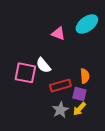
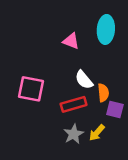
cyan ellipse: (87, 24) -> (106, 29), turned -50
white semicircle: (43, 65) -> (84, 80), moved
purple square: (79, 94) -> (115, 110), moved

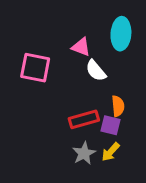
white semicircle: (84, 80) -> (96, 71), moved
pink square: (31, 89) -> (35, 68), moved
purple square: (115, 110) -> (111, 125), moved

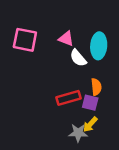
cyan ellipse: (121, 34) -> (99, 46), moved
pink square: (35, 68) -> (25, 40), moved
gray star: (84, 153) -> (78, 133), moved, turned 30

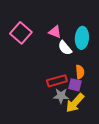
pink square: (25, 40) -> (21, 33), turned 30
yellow arrow: (90, 124) -> (75, 103), size x1.5
gray star: (78, 133) -> (61, 96), moved

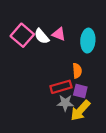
white semicircle: (65, 48) -> (42, 36), moved
orange semicircle: (80, 72) -> (77, 71), moved

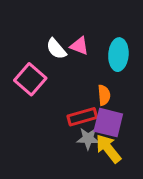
pink square: (22, 35) -> (30, 79), moved
purple square: (80, 91) -> (108, 123), size x1.5
yellow arrow: (80, 110) -> (108, 149), turned 100

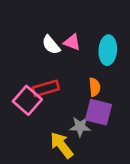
pink square: (30, 79) -> (27, 100), moved
red rectangle: (82, 117) -> (46, 88), moved
yellow arrow: (108, 149) -> (62, 145), moved

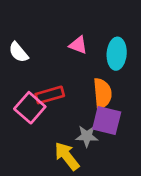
white semicircle: (51, 45) -> (18, 52), moved
orange semicircle: (95, 87) -> (102, 93), size x1.5

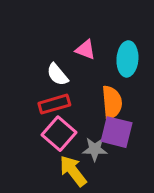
white semicircle: (18, 52) -> (57, 75), moved
pink square: (30, 108) -> (59, 134), moved

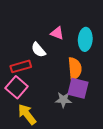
red rectangle: (54, 104) -> (21, 66), moved
pink square: (59, 134) -> (17, 87), moved
yellow arrow: (73, 171) -> (27, 114), moved

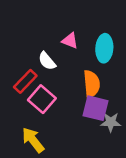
red rectangle: (21, 66) -> (25, 81), turned -30
pink square: (17, 87) -> (42, 99), moved
gray star: (63, 100) -> (111, 122), moved

